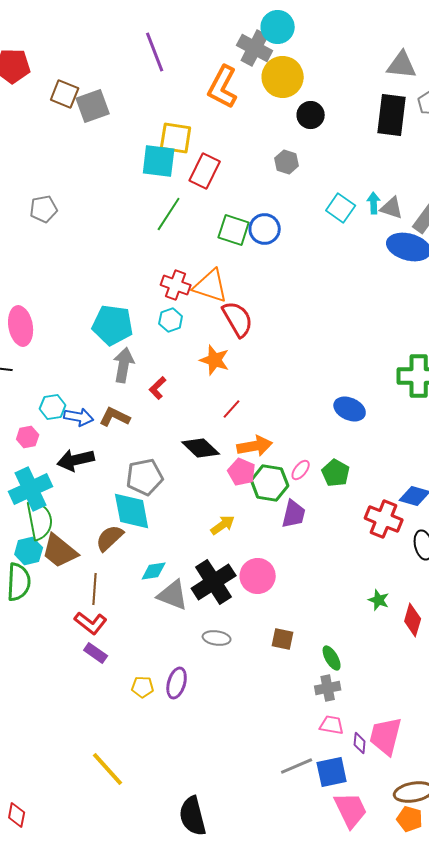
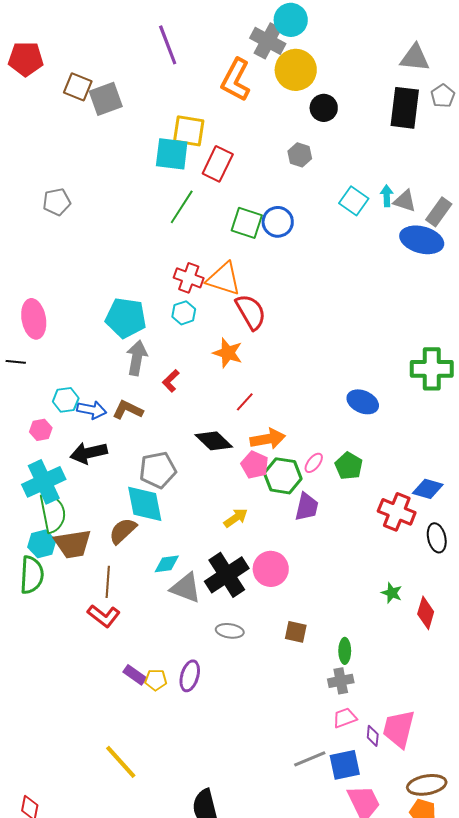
brown trapezoid: (60, 551) -> (73, 544), turned -48
purple rectangle: (96, 653) -> (135, 675), moved
green ellipse: (332, 658) -> (345, 651), turned 30
pink trapezoid: (332, 725) -> (345, 718), turned -30

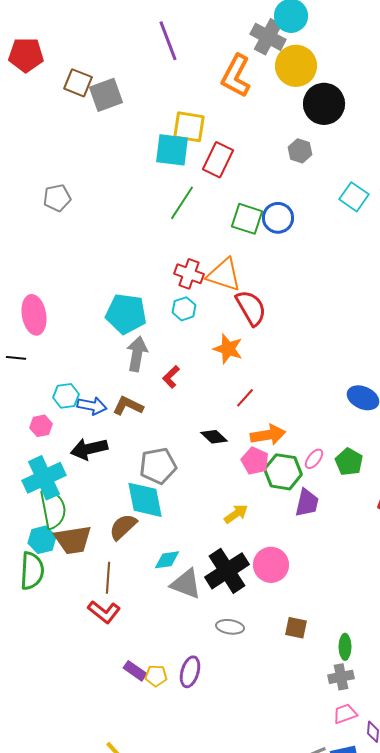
black circle: (324, 108) -> (324, 104), size x1.5
black diamond: (214, 441) -> (214, 437), size x0.7

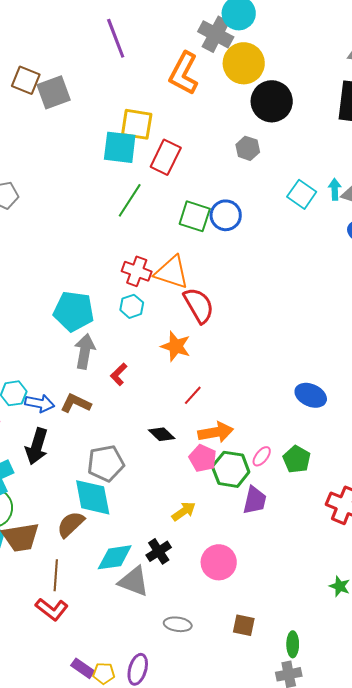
black arrow: (89, 449) -> (37, 446), turned -60
cyan diamond: (167, 560) -> (115, 557), size x1.4
black cross: (227, 571) -> (159, 551), moved, size x0.6

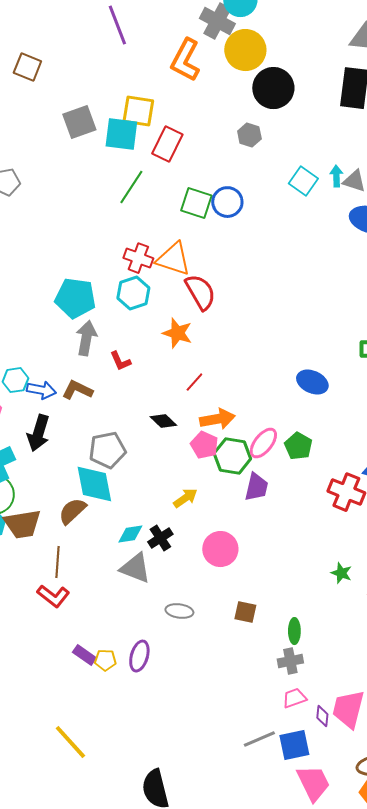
gray square: (54, 92) -> (79, 122), moved
cyan hexagon: (132, 306) -> (133, 293), size x1.4
red L-shape: (119, 374) -> (120, 361), turned -70
pink ellipse: (262, 456) -> (263, 443), size x1.5
cyan diamond: (115, 557) -> (130, 534), moved, size x0.7

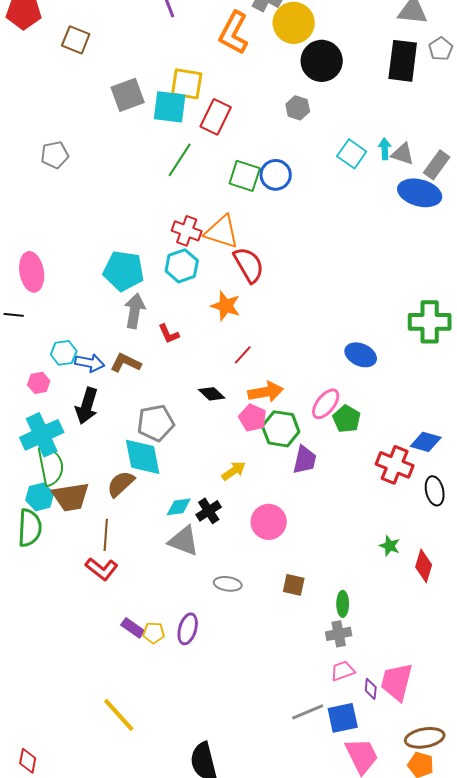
pink ellipse: (263, 443) -> (326, 404), moved

